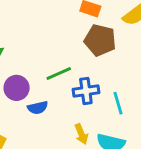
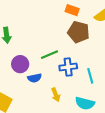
yellow arrow: (81, 134) -> (56, 95), moved

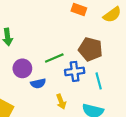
brown pentagon: (78, 32) -> (90, 49), moved

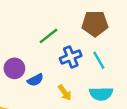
brown pentagon: (90, 49) -> (95, 23), moved
green line: (54, 58) -> (48, 36), moved

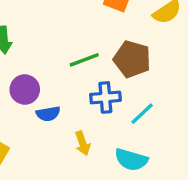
brown pentagon: (95, 23) -> (132, 59), moved
cyan line: (99, 60) -> (142, 114), turned 60

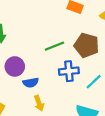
yellow arrow: (83, 143) -> (39, 103), moved

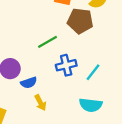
brown pentagon: (87, 45) -> (80, 21), moved

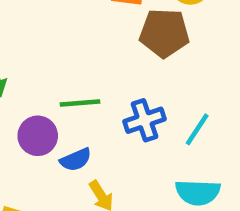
green line: (48, 42) -> (80, 103), moved, turned 30

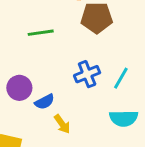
green line: (80, 103) -> (41, 33), moved

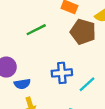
green line: (41, 33) -> (36, 30), turned -36

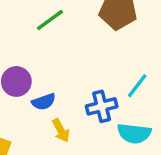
blue cross: (62, 73) -> (102, 106), moved

